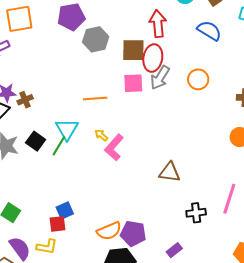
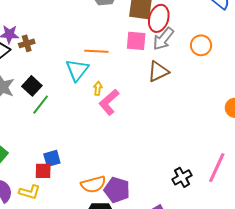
cyan triangle: (67, 129) -> (77, 70), moved
yellow arrow: (101, 135) -> (98, 88), turned 48
green line: (59, 146) -> (41, 105), moved
brown triangle: (170, 172) -> (158, 71), moved, turned -40
black cross: (196, 213) -> (182, 177), turned -30

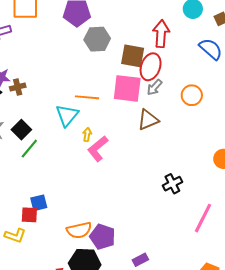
gray arrow: (163, 39) -> (154, 87), size x0.7
pink square: (136, 41) -> (127, 88), size x1.4
black cross: (182, 177) -> (172, 184), moved

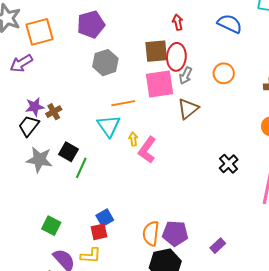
red arrow: (161, 34) -> (178, 22), size x0.6
gray hexagon: (97, 39) -> (105, 63), moved
orange semicircle: (79, 230) -> (151, 233), turned 125

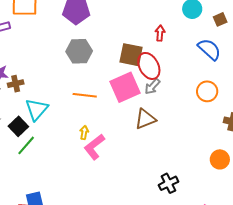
red ellipse: (176, 57) -> (149, 66), turned -48
orange circle: (224, 73) -> (207, 91), moved
pink square: (160, 84) -> (125, 87), turned -32
cyan triangle: (109, 126) -> (37, 109), moved

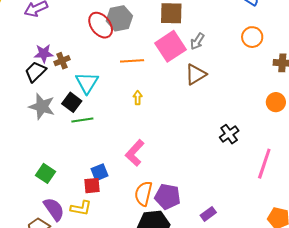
red ellipse: (149, 66) -> (101, 25), moved
green line: (26, 145) -> (82, 120), turned 50
pink L-shape: (94, 147) -> (135, 153), moved

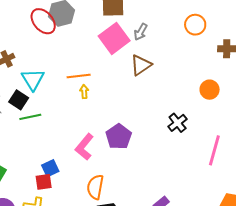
orange line: (132, 61) -> (79, 76), moved
orange circle: (276, 102) -> (210, 90), moved
purple pentagon: (168, 197) -> (119, 137), moved, turned 30

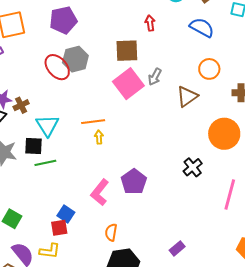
brown triangle: (141, 65) -> (187, 96), moved
orange circle: (210, 90) -> (224, 134), size x1.6
black square: (19, 100) -> (33, 146), turned -30
blue square: (50, 168) -> (66, 214), turned -30
orange semicircle: (95, 187) -> (111, 232), size x0.7

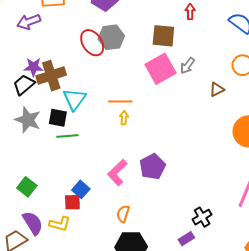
brown triangle: (187, 96) -> (217, 89), size x0.7
brown cross: (21, 105) -> (51, 76), size x1.8
black cross: (193, 167) -> (202, 217), moved

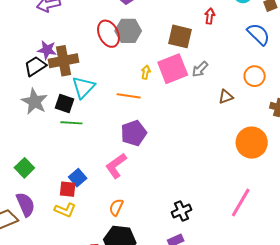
yellow arrow: (124, 118) -> (146, 72), moved
purple pentagon: (153, 167) -> (134, 133), moved
black cross: (202, 217) -> (182, 211), moved
yellow L-shape: (60, 224) -> (65, 210), moved

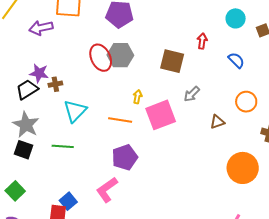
blue semicircle: (258, 34) -> (236, 60), moved, size x0.7
brown cross: (63, 61) -> (55, 84), size x0.5
pink square: (173, 69) -> (161, 115), moved
black square: (65, 103) -> (24, 150), moved

